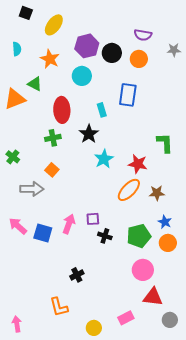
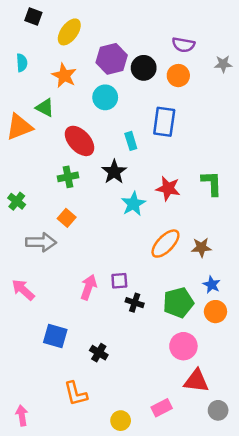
red ellipse: (62, 110) -> (80, 141), turned -40
red star: (138, 164) -> (168, 188), moved
blue square: (43, 233) -> (55, 336), moved
black cross: (77, 275) -> (99, 353), turned -32

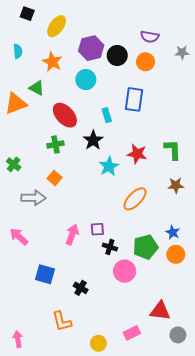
brown star: (201, 247) -> (176, 185), moved
pink circle: (183, 346) -> (125, 271), moved

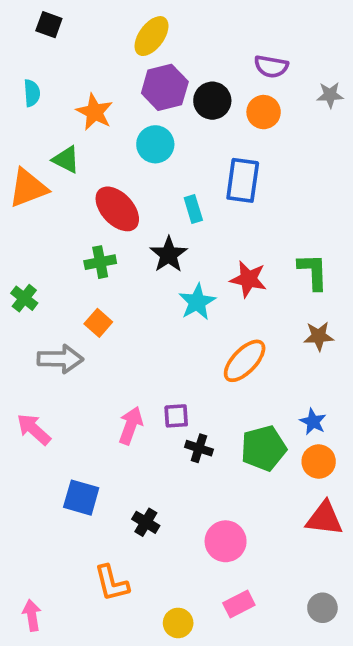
yellow ellipse: (57, 26) -> (152, 36), moved
pink circle: (125, 271) -> (226, 541), moved
red triangle: (160, 311) -> (324, 519), moved

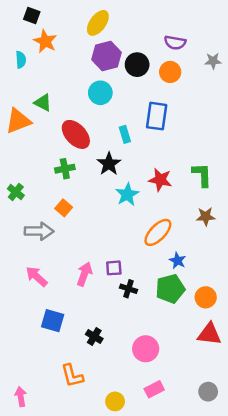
orange star: (95, 112) -> (45, 41), moved
blue star: (313, 422) -> (177, 261), moved
pink arrow: (34, 429) -> (37, 277), moved

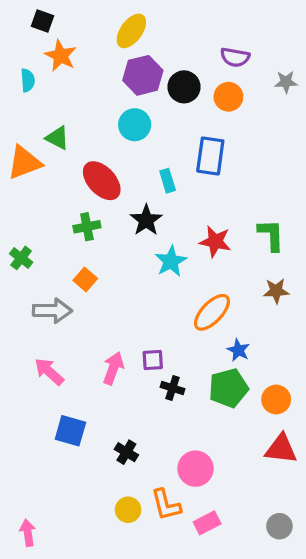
orange L-shape: (72, 376) -> (166, 505), moved
yellow circle: (115, 401) -> (128, 510), moved

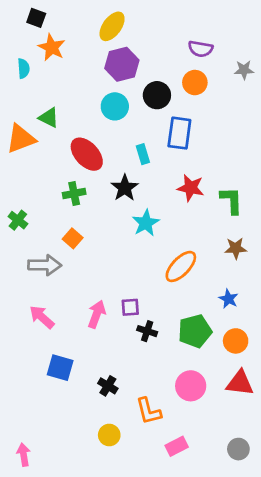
black circle: (184, 87) -> (157, 95), moved
red star: (215, 242) -> (191, 188), moved
blue star: (238, 350) -> (229, 299), moved
pink circle: (196, 469) -> (191, 386), moved
orange L-shape: (166, 505) -> (149, 411), moved

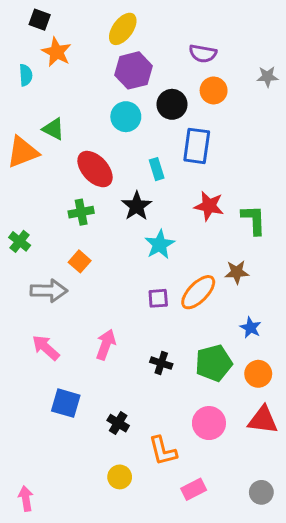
purple semicircle: (200, 49) -> (203, 54), moved
brown star: (236, 248) -> (237, 272), moved
purple square: (130, 307) -> (158, 298), moved

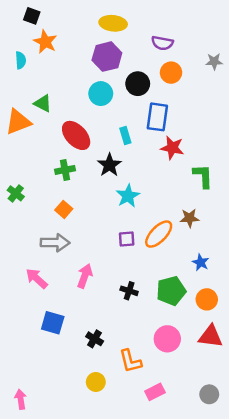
yellow ellipse: (123, 29) -> (113, 23), moved, turned 60
red star: (209, 206) -> (172, 148), moved
gray arrow: (49, 291) -> (55, 243), moved

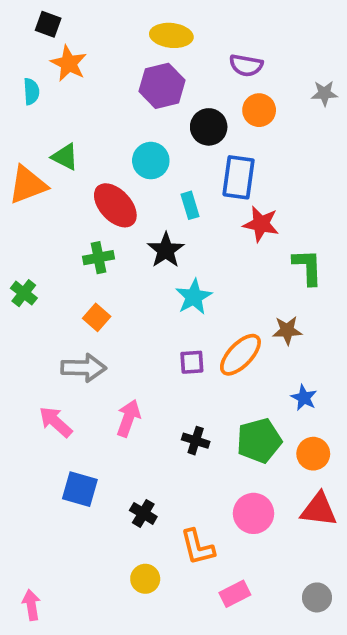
cyan circle: (101, 94) -> (151, 161), moved

